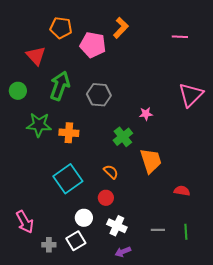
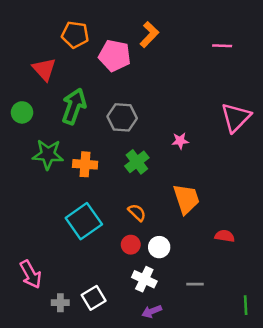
green cross: (123, 137) -> (137, 162), moved
white circle: (84, 218) -> (159, 247), moved
green line: (186, 232) -> (246, 305), moved

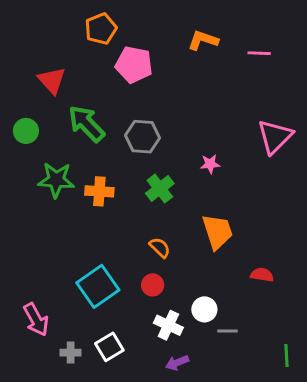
orange pentagon: (75, 35) -> (101, 29), moved, turned -30
orange L-shape: (149, 35) -> (203, 40), moved, turned -115
green arrow: (74, 106) -> (86, 124), turned -64
cyan square: (84, 221) -> (98, 286), moved
white circle: (159, 247) -> (204, 309), moved

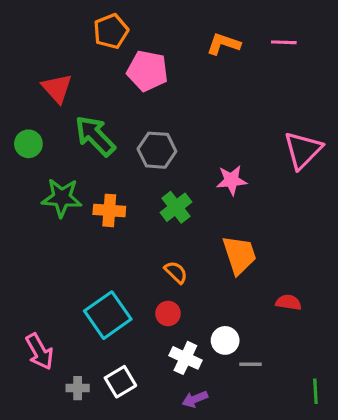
pink line: (259, 53) -> (284, 42), moved
pink star: (210, 164) -> (231, 180), size x1.4

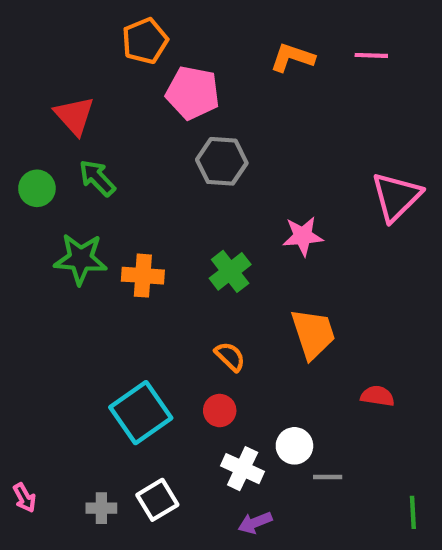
green arrow: (95, 136) -> (97, 178), moved, size x0.7
gray hexagon: (157, 150) -> (222, 161), moved
pink arrow: (40, 352) -> (24, 498), moved, size x0.6

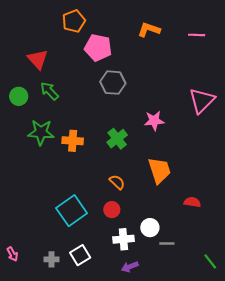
pink line: (371, 55) -> (197, 35), moved
white cross: (243, 469) -> (123, 239), turned -30
green line: (413, 512) -> (210, 261), turned -35

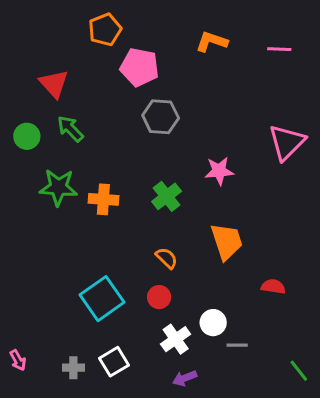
white cross: (123, 239) -> (176, 339), turned -30

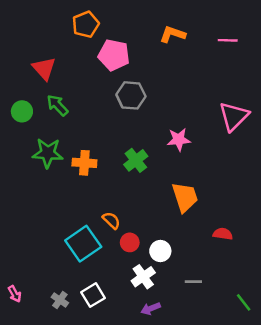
orange semicircle: (167, 258) -> (111, 220), moved
white circle: (213, 323) -> (160, 251), moved
gray cross: (73, 368) -> (60, 300), turned 35

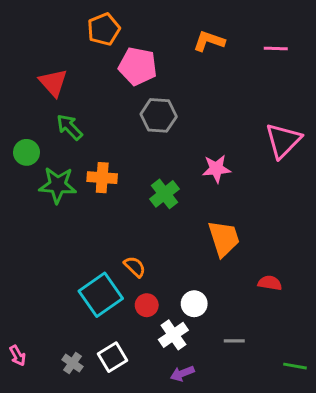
green circle: (22, 111) -> (26, 152), moved
orange cross: (84, 163) -> (102, 178), moved
red circle: (130, 242) -> (147, 305), moved
green line: (244, 302) -> (295, 366), turned -42

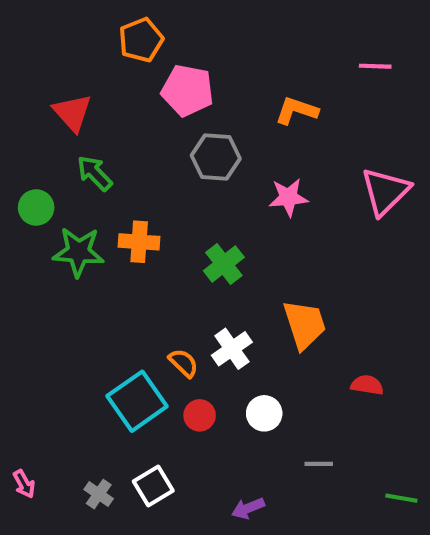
orange L-shape: (209, 41) -> (296, 111), moved
pink star: (216, 169) -> (288, 197), moved
white cross: (173, 335) -> (232, 349), moved

